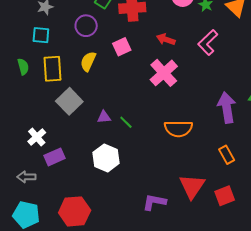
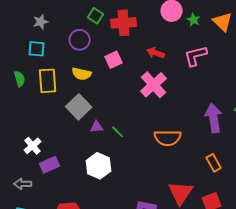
pink L-shape: (208, 43) -> (196, 56), turned 30
yellow semicircle: (88, 61) -> (82, 74), turned -102
gray square: (69, 101) -> (79, 107), moved

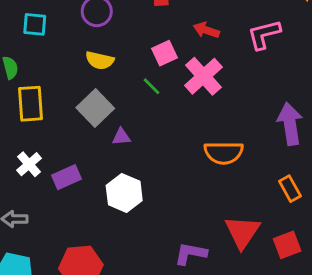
pink square: (114, 60) -> (165, 53), moved
yellow rectangle: (48, 81) -> (30, 104), moved
green line: (118, 132) -> (152, 86), moved
purple rectangle: (50, 165) -> (66, 177), moved

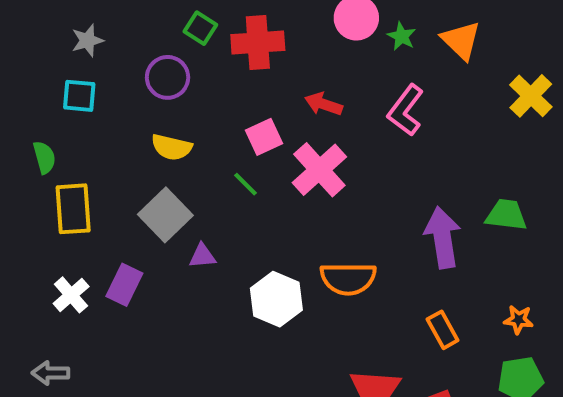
pink L-shape: (264, 34) -> (406, 110), turned -39
purple rectangle: (66, 177) -> (124, 285), moved, turned -40
white hexagon: (124, 193) -> (276, 299), moved

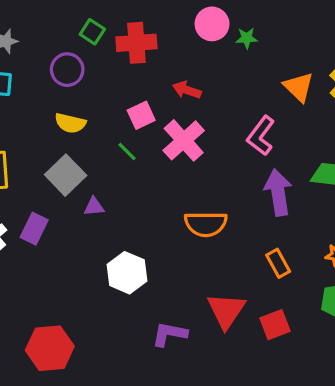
green star: (402, 36) -> (247, 38), turned -30
orange triangle: (461, 40) -> (299, 87), moved
pink L-shape: (406, 110) -> (261, 136), moved
white hexagon: (276, 299) -> (127, 273), moved

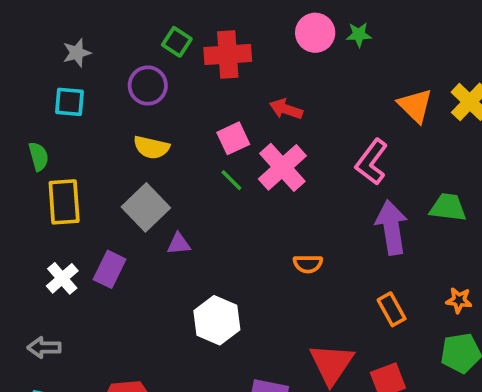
green star: (247, 38) -> (359, 35), moved
green line: (127, 151) -> (231, 180), moved
orange semicircle: (206, 224) -> (308, 264), size x0.6

